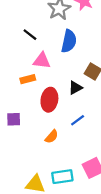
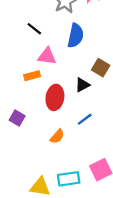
purple square: (14, 119) -> (17, 118), turned 32

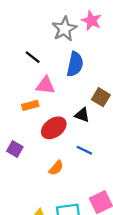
black triangle: (82, 85) -> (82, 115), turned 49
red ellipse: (55, 97) -> (54, 128), turned 45
blue line: (85, 119) -> (84, 150), turned 63

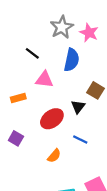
pink star: (91, 21) -> (89, 33), moved
orange rectangle: (30, 105) -> (18, 98), moved
black triangle: (82, 115) -> (78, 107), turned 48

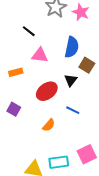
blue semicircle: (72, 60) -> (72, 47), moved

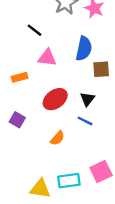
brown square: (87, 65) -> (101, 69), turned -35
black triangle: (71, 80) -> (87, 99), moved

